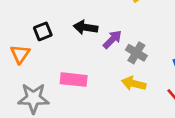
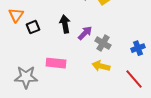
black arrow: (86, 27) -> (65, 24), turned 72
orange triangle: (20, 54) -> (16, 15), moved

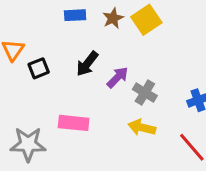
black arrow: (65, 24) -> (87, 64), turned -132

